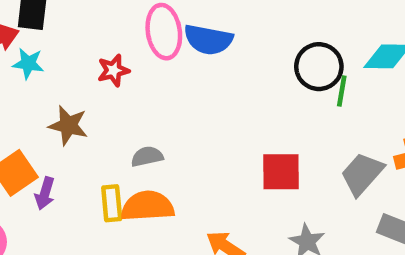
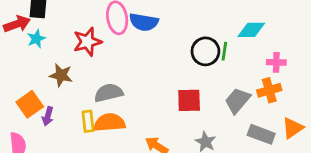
cyan star: (28, 64) -> (36, 39), turned -30
black circle: (319, 67) -> (205, 51), moved
red star: (113, 70) -> (87, 42), size x1.5
gray semicircle: (147, 156) -> (109, 93), size x1.5

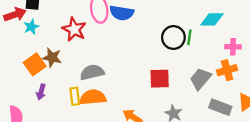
red star: (87, 42) -> (74, 29), turned -30
orange square: (30, 104) -> (35, 64), moved

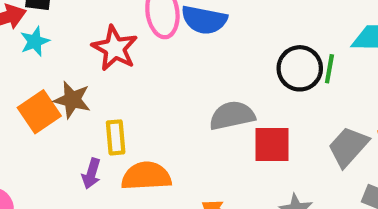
gray semicircle: (92, 72) -> (232, 116), moved
purple arrow: (41, 92) -> (91, 174), moved
yellow rectangle: (75, 96) -> (116, 137), moved

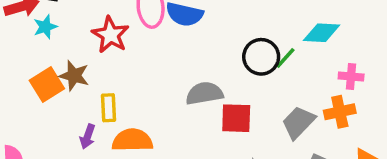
green line: (329, 69) -> (285, 58), turned 30

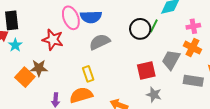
gray semicircle: (204, 93) -> (100, 42), moved
yellow rectangle: (108, 108) -> (88, 74), moved
orange cross: (340, 112) -> (192, 48), turned -36
red square: (236, 118) -> (146, 70), moved

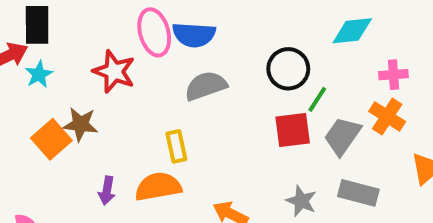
green line: (154, 26) -> (317, 99), moved
red square: (146, 70) -> (293, 130), moved
gray rectangle: (193, 81) -> (358, 193), moved

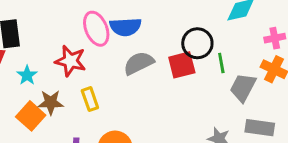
cyan star: (39, 74) -> (27, 75), moved
green line: (317, 99) -> (221, 63), turned -36
red square: (293, 130) -> (182, 65), moved
yellow rectangle: (176, 146) -> (90, 99), moved

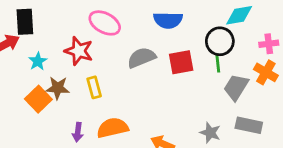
blue semicircle: (125, 27) -> (168, 20), moved
pink ellipse: (96, 29) -> (105, 23), turned -44
black circle: (197, 43) -> (220, 41), moved

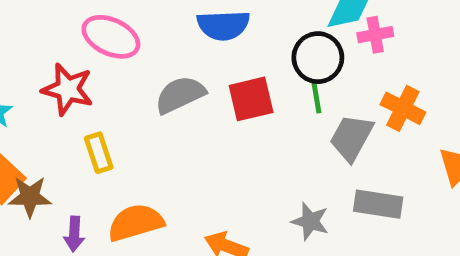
pink cross: (269, 44) -> (375, 35), moved
brown star: (58, 88) -> (30, 197), moved

